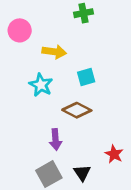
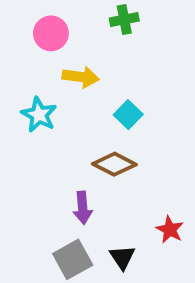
pink circle: (20, 30) -> (51, 33), moved
cyan square: (86, 77) -> (128, 115), turned -30
cyan star: (41, 85) -> (39, 115), moved

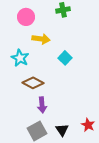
brown diamond: (114, 164) -> (33, 83), moved
red star: (170, 230) -> (88, 125), moved

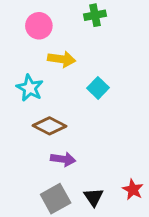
purple arrow: (42, 105) -> (63, 159), turned -77

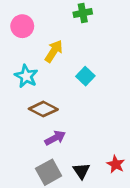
pink circle: (39, 26) -> (22, 26), moved
yellow arrow: (62, 59) -> (54, 51), turned -65
purple arrow: (63, 159) -> (55, 138), turned -36

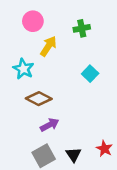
green cross: (83, 13) -> (82, 28), moved
pink circle: (22, 26) -> (33, 21), moved
cyan square: (85, 76) -> (90, 74), moved

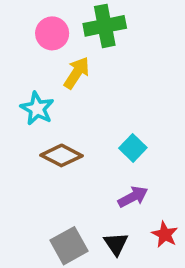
green cross: (82, 28) -> (105, 26), moved, size x1.5
cyan square: (90, 74) -> (133, 148), moved
purple arrow: (50, 125) -> (133, 197), moved

